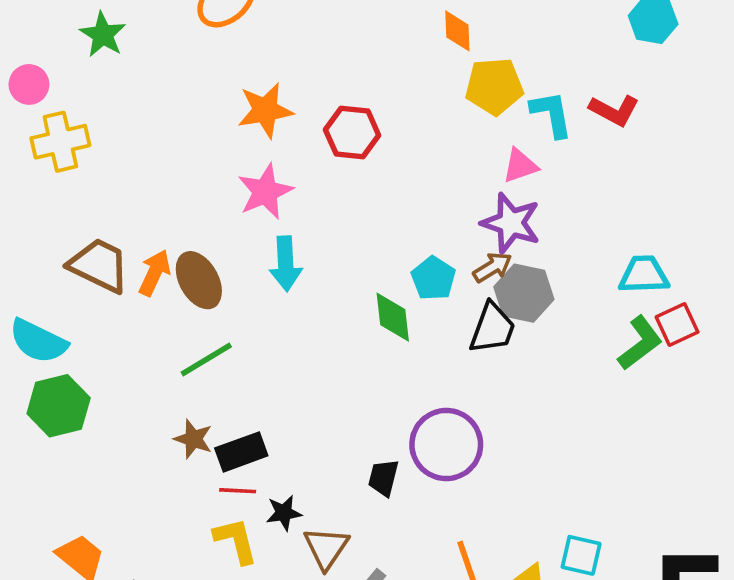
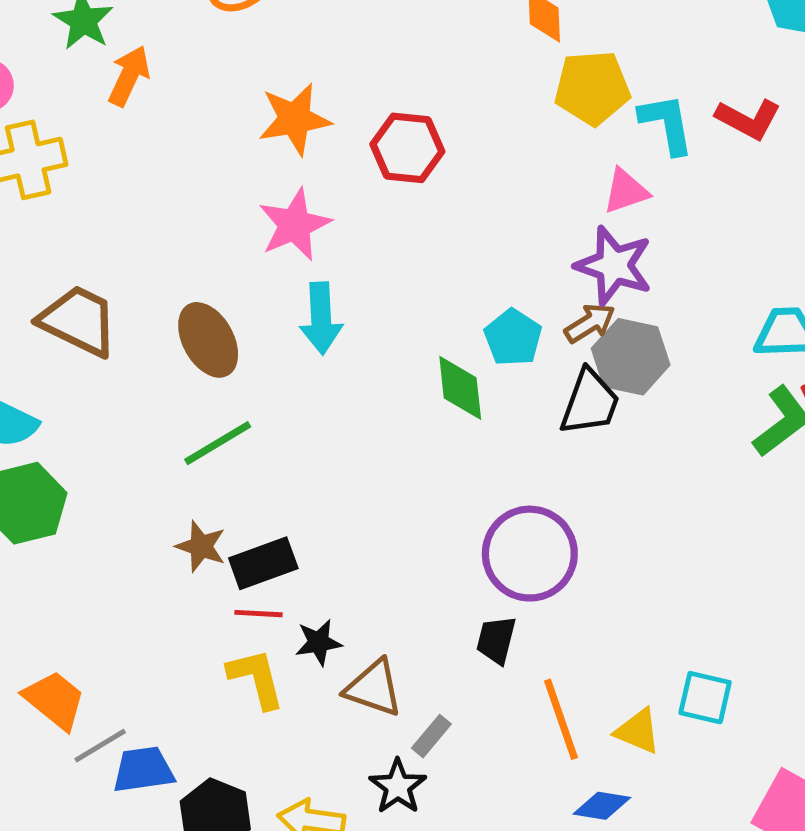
orange arrow: (155, 273) -> (129, 76), moved
black trapezoid: (383, 478) -> (496, 640), moved
brown triangle: (326, 548) -> (374, 688), turned -45

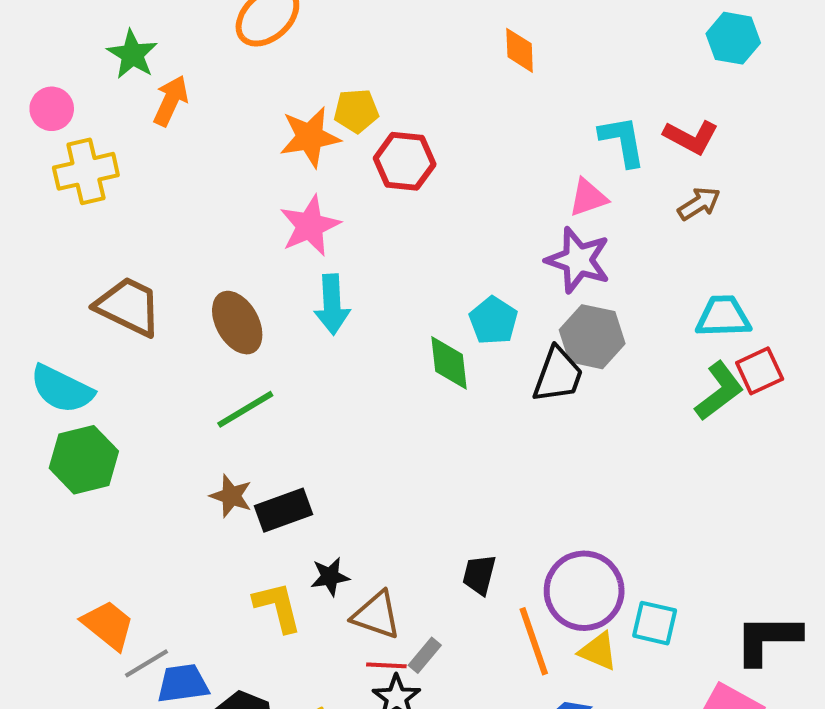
yellow pentagon: (592, 88) -> (356, 111), moved, size x0.7
brown arrow: (590, 323) -> (699, 204), moved
purple circle: (530, 554) -> (584, 591), moved
red line: (259, 614) -> (386, 665), moved

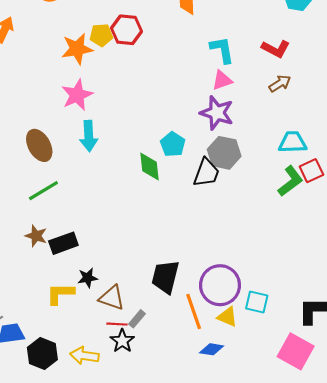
cyan L-shape: (622, 141) -> (222, 50), moved
red hexagon: (405, 161) -> (126, 30), moved
black trapezoid: (479, 575) -> (165, 277), size x1.6
yellow L-shape: (278, 607) -> (60, 294), turned -76

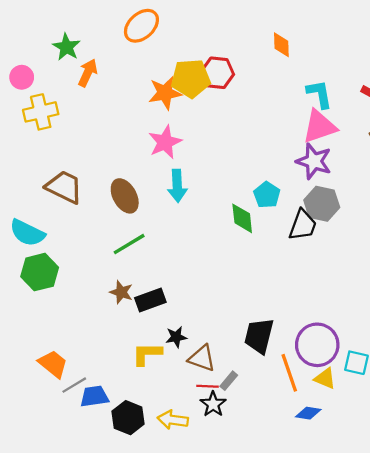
yellow pentagon: (101, 35) -> (191, 78), size x1.6
pink triangle: (222, 80) -> (319, 127), size x1.6

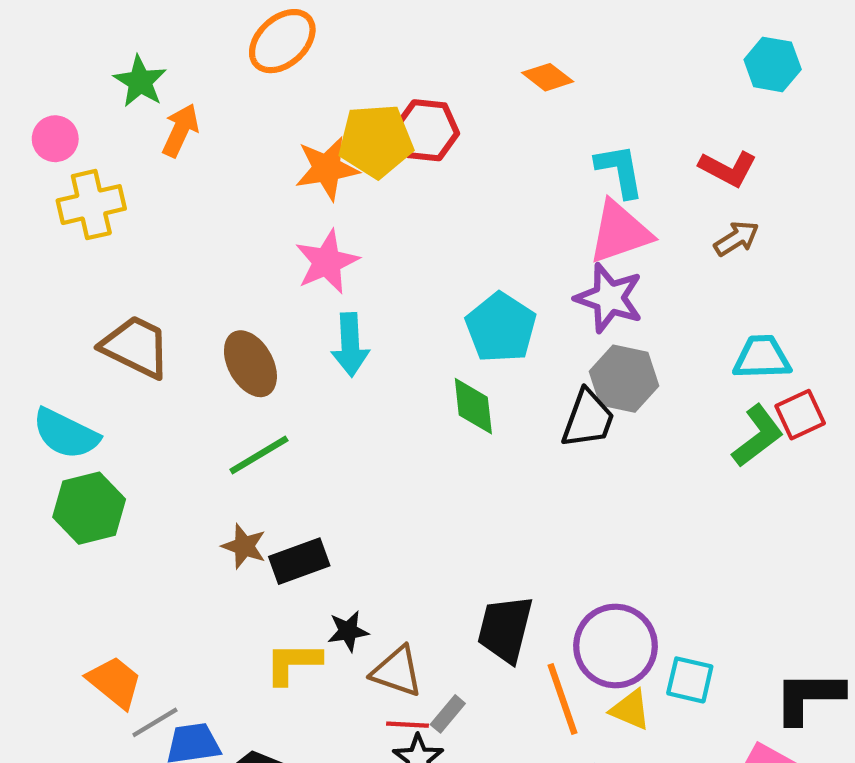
orange diamond: (281, 45) -> (548, 77), turned -50
cyan pentagon: (267, 195) -> (501, 328), moved, size x1.4

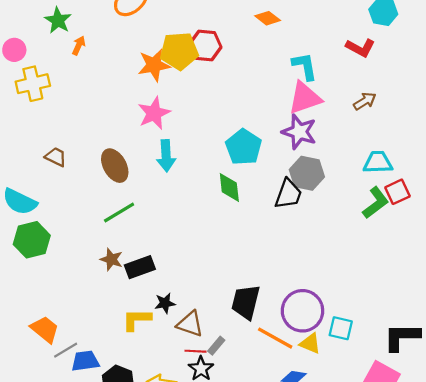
orange arrow: (180, 130) -> (79, 45), size x0.7
red L-shape: (728, 168) -> (360, 48), moved
brown trapezoid: (136, 347) -> (56, 157), size x0.6
orange line: (562, 699) -> (275, 338), turned -42

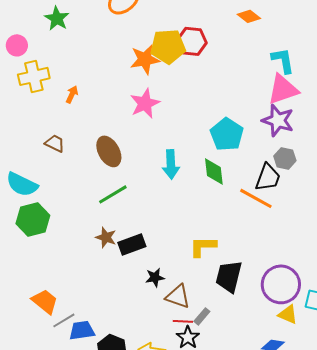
orange arrow: (79, 45) -> (72, 94), moved
cyan arrow: (166, 156) -> (171, 164), moved
gray hexagon: (307, 173) -> (285, 158), size x0.7
yellow L-shape: (137, 320) -> (203, 246), moved
orange line: (275, 338) -> (256, 198), moved

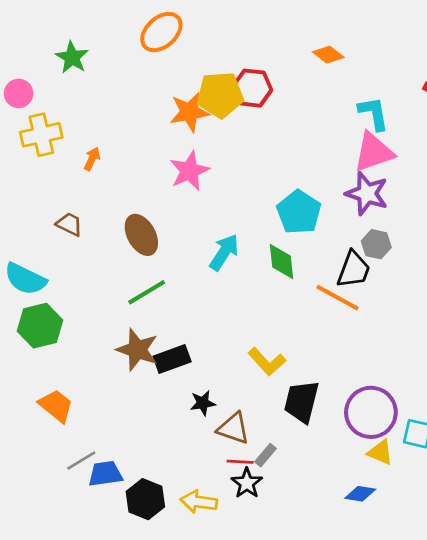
cyan arrow: (171, 164) -> (224, 252), turned -144
brown star: (106, 237) -> (137, 350), size x1.5
yellow L-shape: (203, 246) -> (267, 362), turned -132
orange trapezoid: (45, 301) -> (56, 406), moved

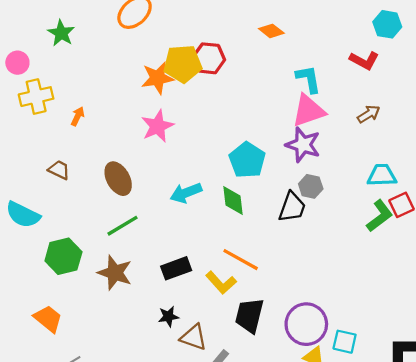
cyan arrow: (224, 252) -> (186, 193), turned -144
orange line: (338, 298) -> (241, 260), moved
green hexagon: (40, 326) -> (63, 256), moved
black rectangle: (172, 359) -> (176, 268), moved

